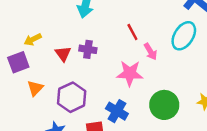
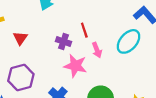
purple cross: (88, 49) -> (63, 41), moved

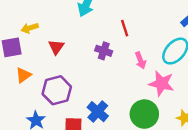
red line: (84, 30) -> (125, 28), moved
pink star: (75, 66) -> (162, 83), moved

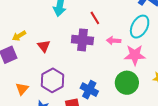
purple cross: (104, 51) -> (82, 40), size x1.5
pink arrow: (140, 60) -> (114, 41), turned 128
orange triangle: (23, 75) -> (22, 89), moved

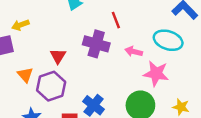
cyan ellipse: (140, 27) -> (168, 40), turned 70
red triangle: (44, 46) -> (58, 56), moved
orange triangle: (22, 89) -> (25, 75), moved, turned -32

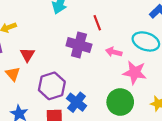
red triangle: (58, 56) -> (27, 55), moved
purple hexagon: (51, 86) -> (52, 86), moved

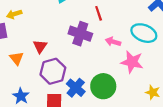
red triangle: (27, 55) -> (40, 46), moved
green circle: (120, 102) -> (103, 86), moved

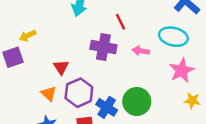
orange triangle: (17, 58) -> (49, 94), moved
pink star: (132, 62) -> (182, 70), moved, turned -30

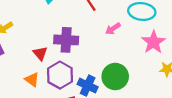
purple cross: (103, 47) -> (66, 40), moved
pink arrow: (141, 51) -> (113, 29), turned -35

